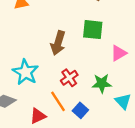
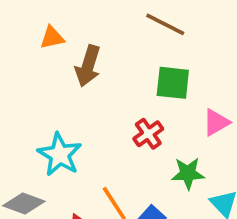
brown arrow: (58, 43) -> (88, 66), moved
red cross: (69, 78) -> (148, 134), moved

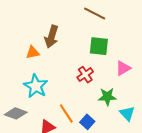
orange triangle: (52, 38) -> (33, 52), moved

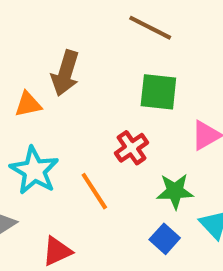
orange line: (66, 113) -> (94, 191), moved
blue square: (87, 122) -> (165, 239), moved

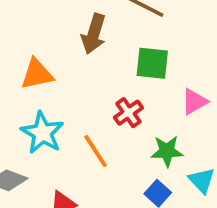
brown arrow: (65, 73) -> (94, 34), moved
orange triangle: (28, 104) -> (37, 74), size x1.4

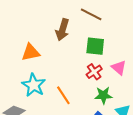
pink triangle: (194, 102) -> (119, 68), turned -49
red cross: (128, 113) -> (94, 72), moved

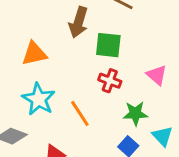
green square: (95, 46) -> (108, 45), moved
red cross: (94, 72) -> (110, 81), moved, turned -35

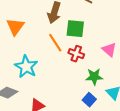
orange triangle: (34, 54) -> (15, 27), moved, turned -42
orange line: (80, 113) -> (55, 43), moved

